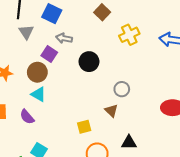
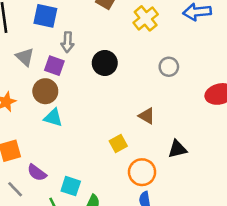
gray triangle: (26, 32) -> (25, 57), moved
gray arrow: (64, 38) -> (68, 42), turned -84
gray circle: (122, 89) -> (169, 67), moved
purple semicircle: (27, 117) -> (37, 173), moved

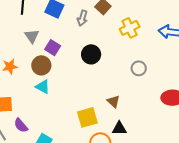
gray arrow: (68, 42) -> (82, 18), moved
yellow square: (118, 143) -> (87, 117), size x1.5
black triangle: (177, 149) -> (119, 128), moved

